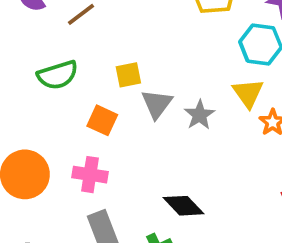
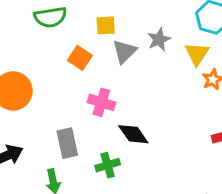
gray star: (200, 115) -> (159, 40), moved
pink cross: (90, 175) -> (101, 102), moved

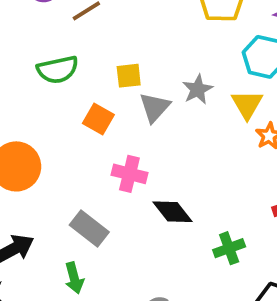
gray rectangle: (67, 143) -> (89, 228), turned -36
green cross: (108, 165) -> (229, 248), moved

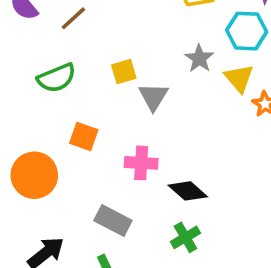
gray star: (197, 89) -> (199, 58), moved
orange square: (98, 119) -> (84, 136), moved
green cross: (229, 248) -> (185, 237), moved

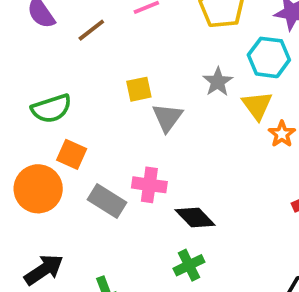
green semicircle: (57, 78) -> (51, 109), moved
orange square: (84, 136) -> (72, 154), moved
gray rectangle: (113, 221) -> (107, 201), moved

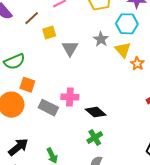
yellow square: (139, 89) -> (49, 32), moved
gray triangle: (167, 117) -> (70, 48), moved

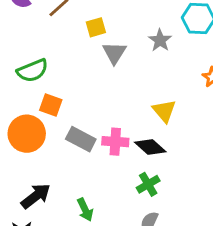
yellow square: (49, 32) -> (96, 27), moved
yellow triangle: (123, 50) -> (164, 111), moved
pink cross: (70, 97) -> (115, 142), moved

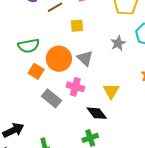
gray triangle: (114, 53) -> (85, 58), moved, turned -30
orange circle: (27, 134) -> (59, 59), moved
pink cross: (115, 142) -> (75, 87), moved

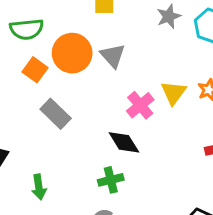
gray star: (118, 43) -> (169, 16), moved
pink cross: (75, 87) -> (140, 105), moved, turned 30
yellow triangle: (111, 91) -> (174, 93), moved

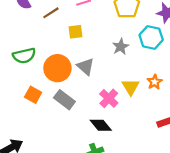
gray star: (169, 16) -> (121, 47), moved
orange square: (35, 70) -> (33, 95), moved
gray rectangle: (56, 114) -> (64, 100), moved

